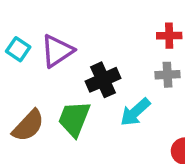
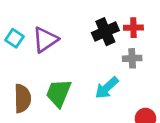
black cross: (103, 80) -> (105, 32), moved
brown semicircle: (28, 126) -> (22, 98), turned -44

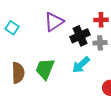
black cross: (105, 32) -> (80, 36), moved
purple triangle: (45, 40) -> (54, 22), moved

